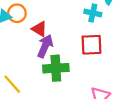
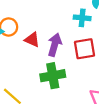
purple arrow: (45, 46) -> (55, 45), moved

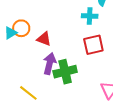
purple arrow: (55, 45) -> (50, 64), moved

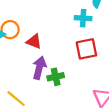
green cross: (65, 72) -> (56, 77), size x0.7

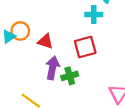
red square: (86, 49) -> (85, 47), moved

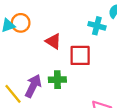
red triangle: (45, 41) -> (53, 41), moved
purple arrow: (52, 68) -> (33, 86), moved

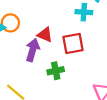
purple arrow: (33, 86) -> (33, 50), moved

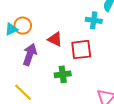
purple arrow: (33, 50) -> (30, 55), moved

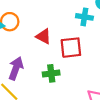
purple arrow: (30, 55) -> (16, 68), moved

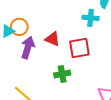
purple arrow: (16, 68) -> (28, 47), moved

